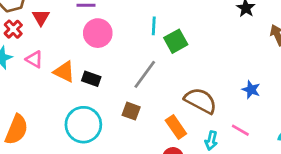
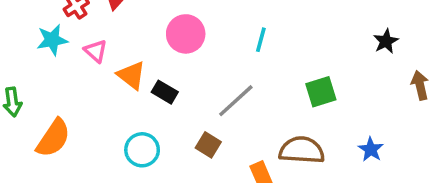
green square: (176, 41) -> (321, 92), moved
brown semicircle: (201, 101) -> (302, 150), turned -36
cyan circle: (83, 125) -> (142, 150), size x0.7

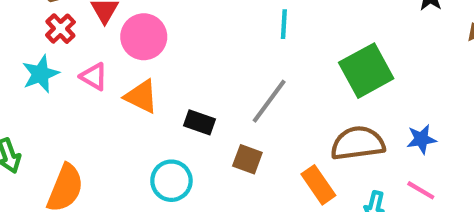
pink circle: (186, 34) -> (144, 37), moved
black rectangle: (165, 92) -> (200, 122), moved
green square: (321, 92) -> (366, 71), size x1.4
blue star: (371, 149) -> (421, 139), moved, turned -30

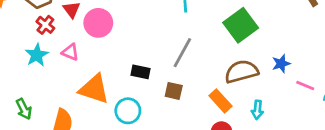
orange triangle: (141, 96) -> (94, 89), moved, size x1.4
pink line: (421, 190) -> (305, 86), moved

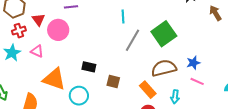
red cross: (45, 25) -> (19, 31), turned 32
gray line: (182, 53) -> (132, 40), moved
pink line: (305, 86) -> (197, 81), moved

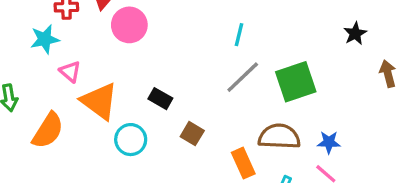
pink triangle: (37, 51) -> (70, 72), moved

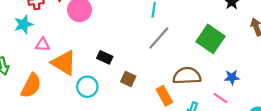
pink triangle: (70, 72) -> (43, 45), turned -32
green square: (296, 82) -> (210, 39), moved, turned -32
blue star: (329, 142) -> (232, 77), moved

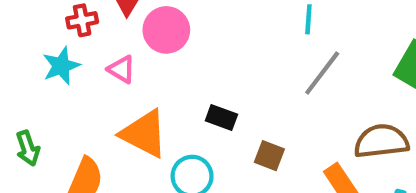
pink triangle: (43, 45) -> (122, 69), moved, turned 32

